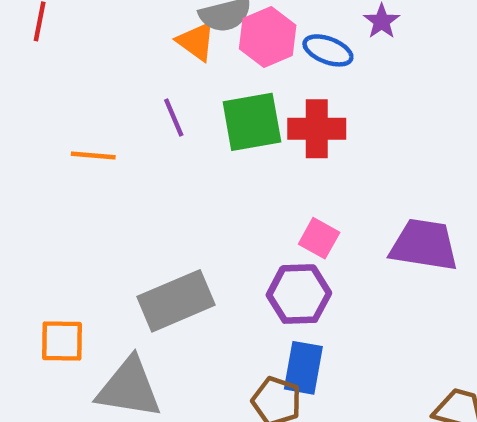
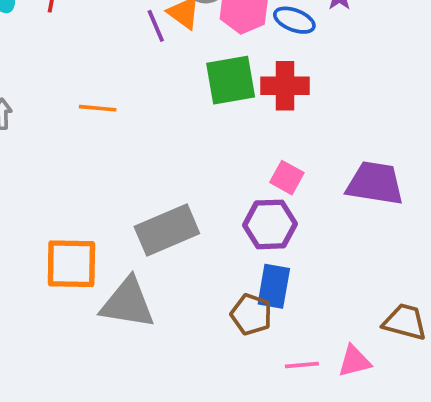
purple line: (174, 117) -> (156, 26), moved
orange square: (62, 341) -> (71, 264), size x1.4

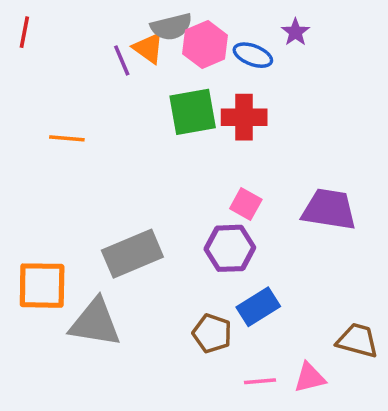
blue rectangle: (274, 286) -> (258, 307), moved, turned 48

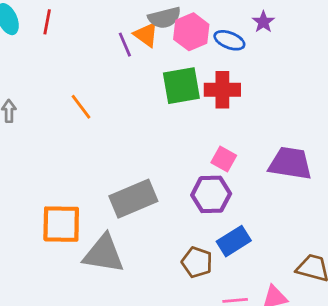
orange line: (67, 138) -> (81, 107), turned 48

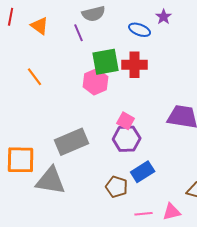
pink hexagon: (191, 32) -> (96, 82), moved
orange triangle: (146, 35) -> (40, 26), moved
purple line: (125, 45) -> (79, 33), moved
pink square: (224, 159) -> (126, 121), moved

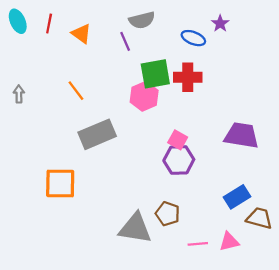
gray rectangle: (72, 142) -> (97, 134), moved
blue rectangle: (143, 172) -> (237, 197), moved
gray triangle: (51, 181) -> (135, 228), moved

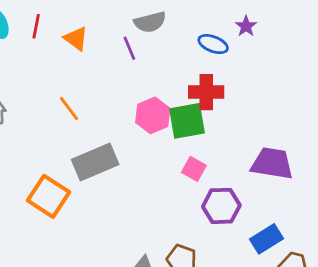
green square: (155, 74) -> (187, 121), moved
purple hexagon: (179, 160) -> (221, 206), moved
orange square: (60, 183) -> (48, 196), moved, turned 32

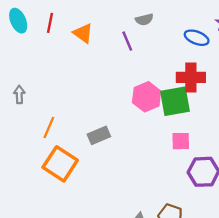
gray semicircle: (150, 22) -> (144, 19), size x0.7
orange line: (69, 109) -> (49, 127), moved, turned 60
gray rectangle: (95, 162) -> (99, 135), size x0.6
pink square: (194, 169) -> (181, 141), turned -30

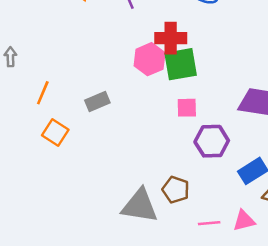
red cross: (191, 77) -> (171, 38), moved
orange square: (60, 164) -> (55, 132), size x0.7

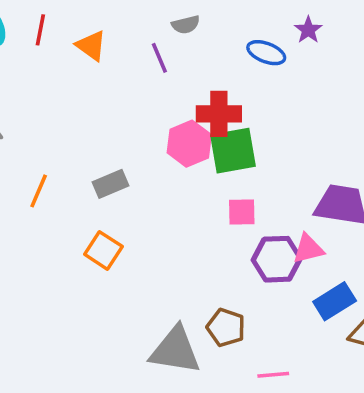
gray rectangle: (97, 101) -> (110, 184), moved
orange square: (55, 132) -> (103, 250), moved
pink triangle: (244, 221) -> (308, 249), moved

